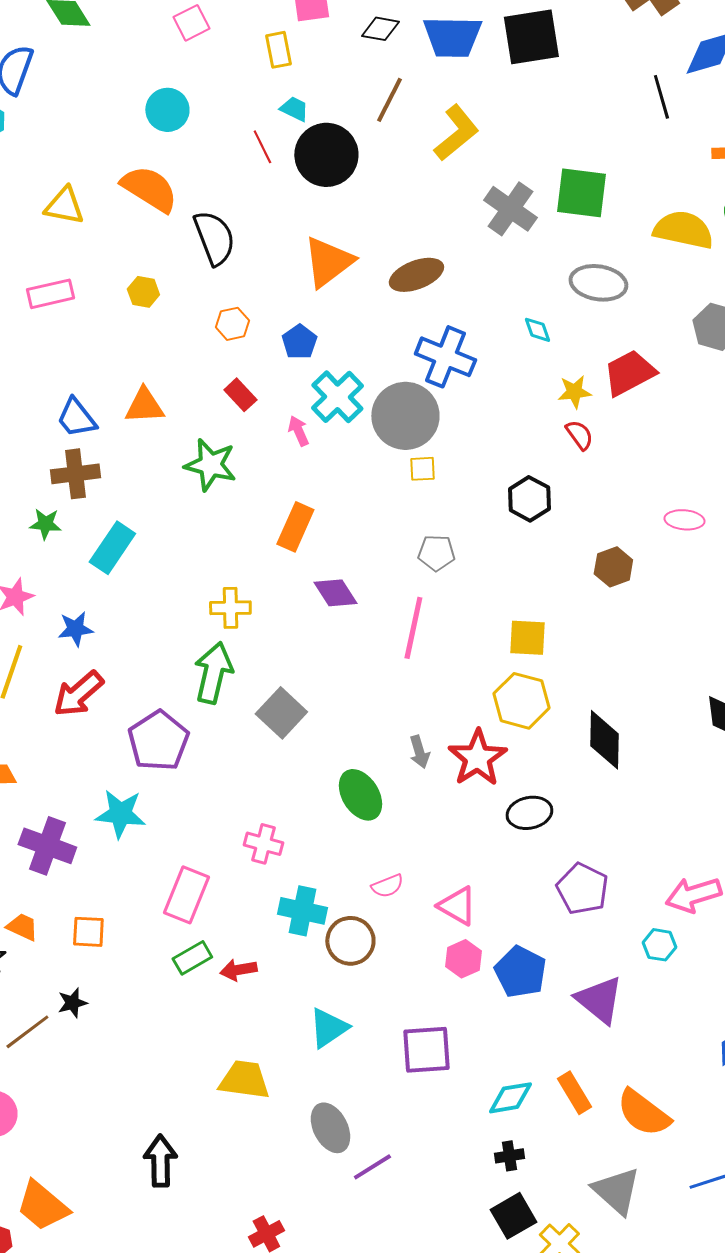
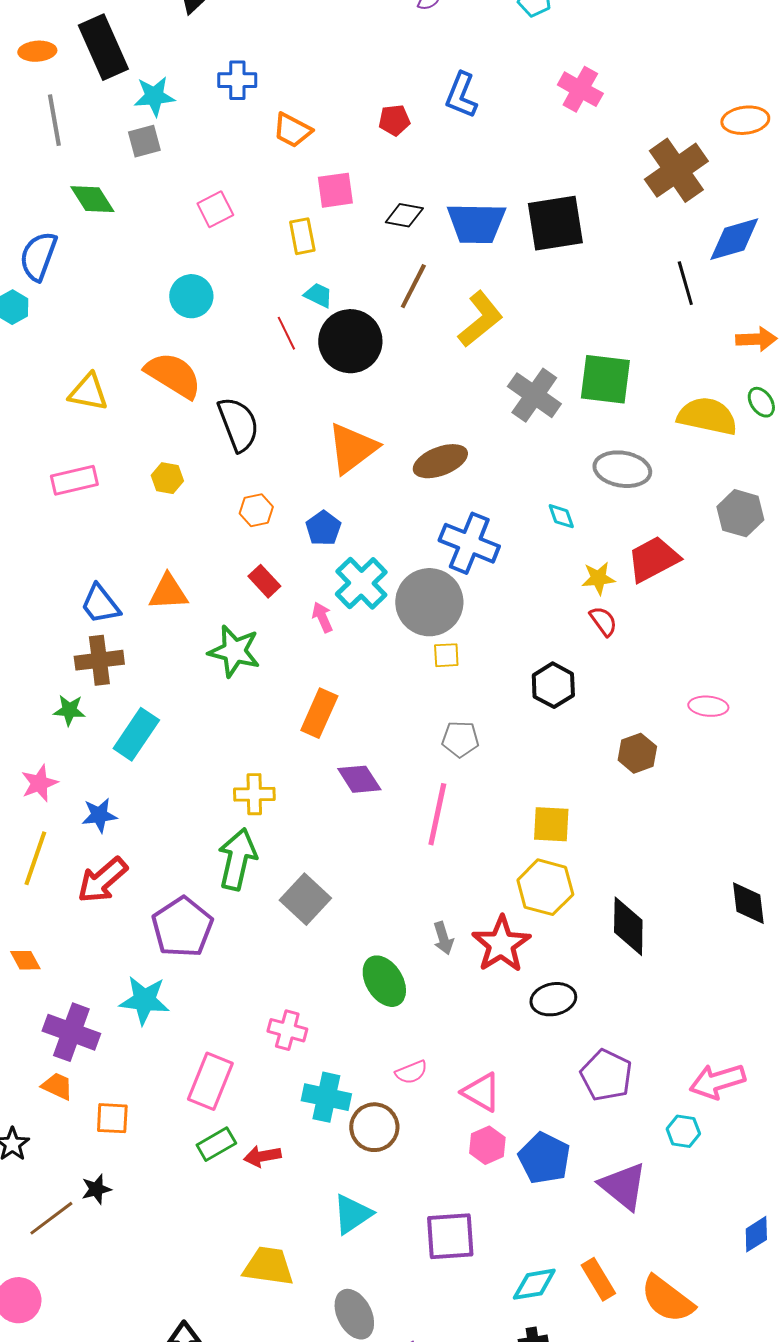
orange trapezoid: (22, 927) -> (57, 1086), moved

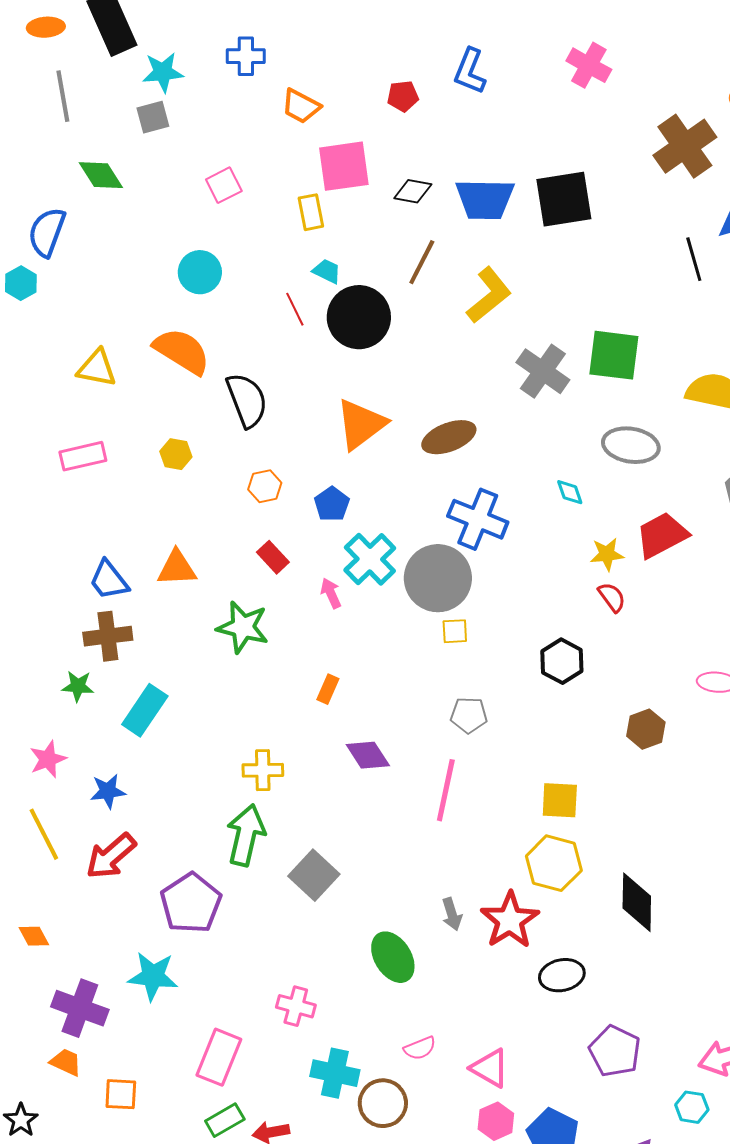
pink square: (335, 190) -> (344, 166), size x1.4
orange rectangle: (319, 713) -> (328, 689), size x0.6
yellow line: (35, 858) -> (44, 834), turned -46

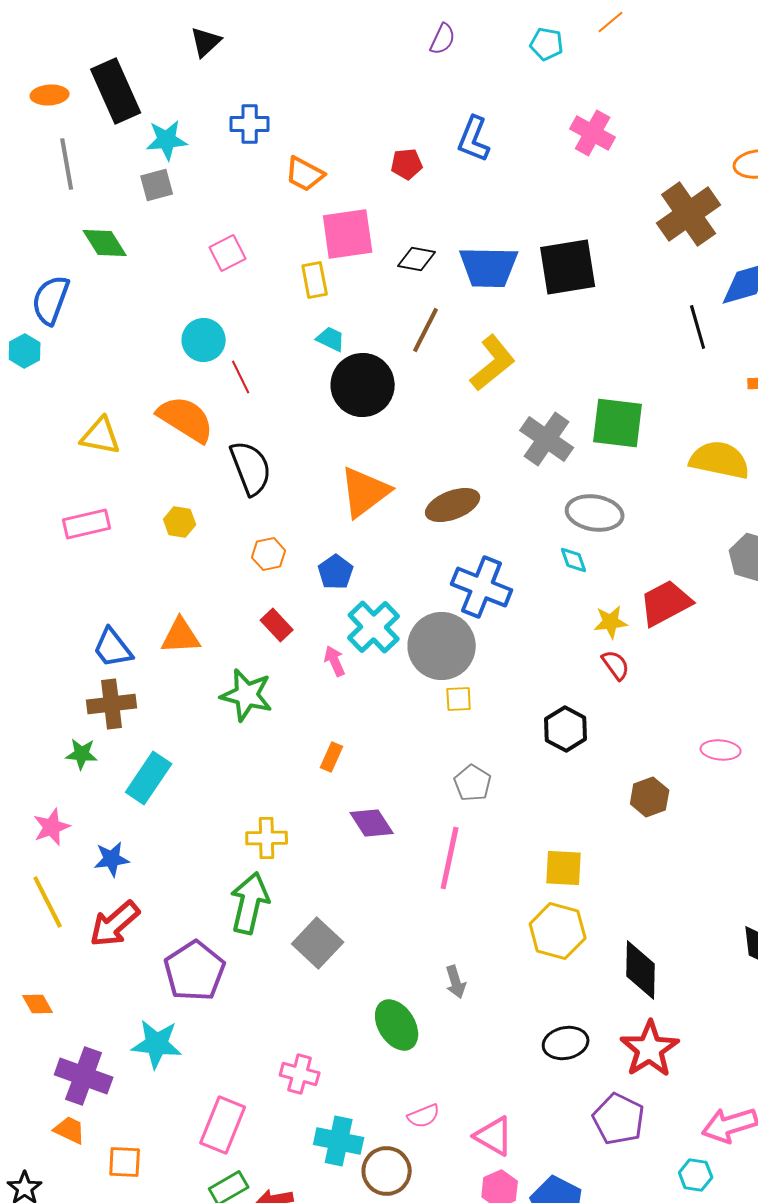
red line: (295, 309) -> (241, 377), moved
gray ellipse: (631, 445) -> (595, 513), moved
gray pentagon: (469, 715) -> (473, 783), turned 30
red star: (510, 920) -> (650, 1049), moved

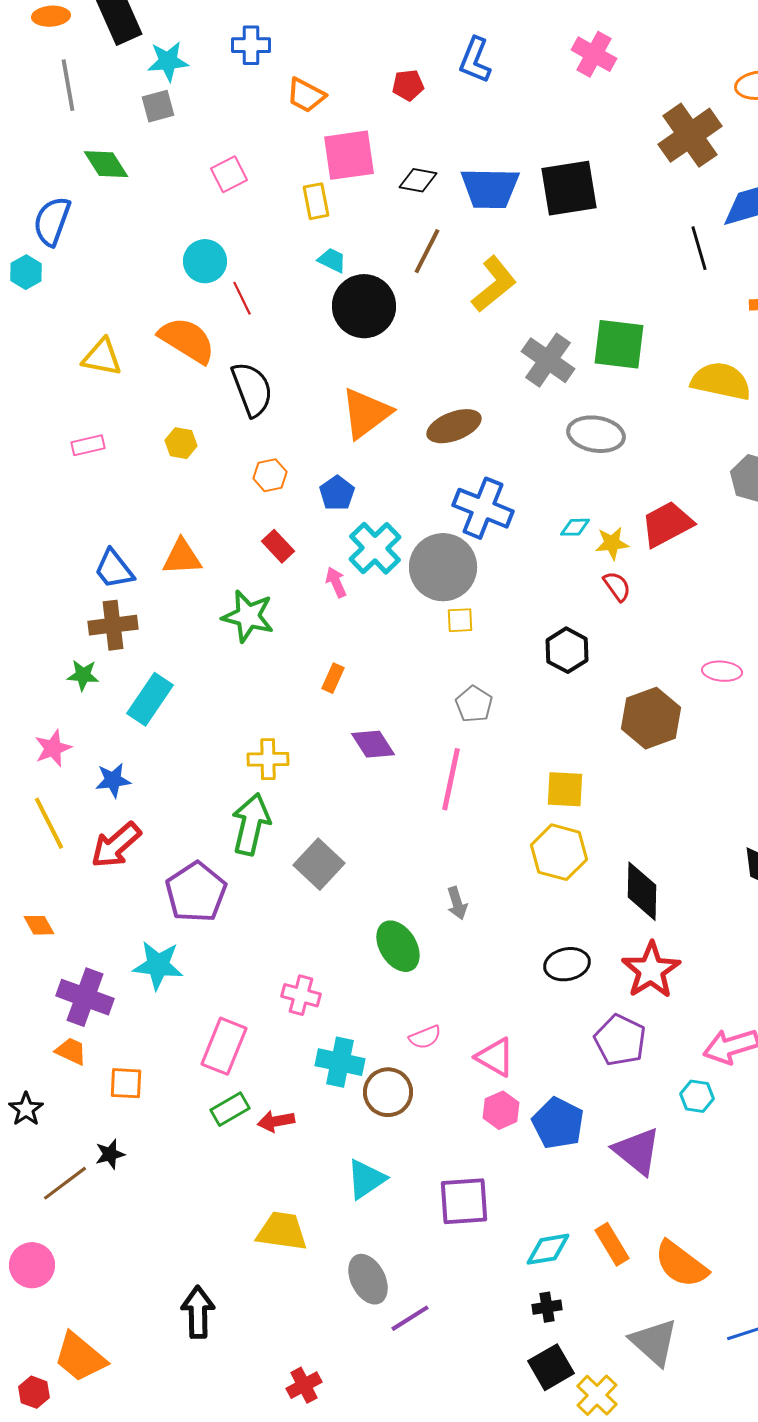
pink rectangle: (87, 524) -> (88, 445), size x0.7
cyan diamond: (574, 560) -> (575, 527), moved, turned -72
brown hexagon: (650, 797) -> (651, 718), size x1.5

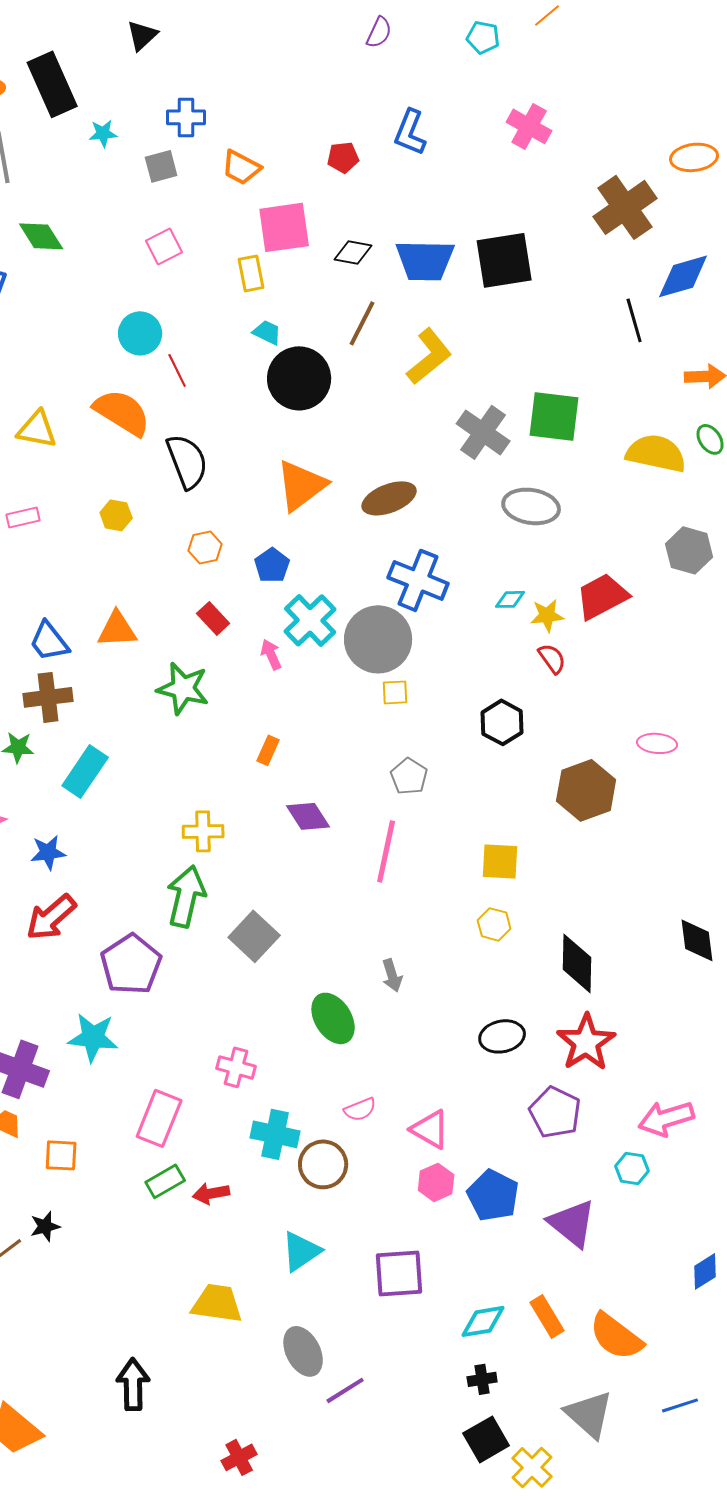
cyan star: (168, 61) -> (103, 133), size x0.7
gray square: (158, 106) -> (161, 166), moved
yellow hexagon: (559, 852) -> (494, 924), size x0.6

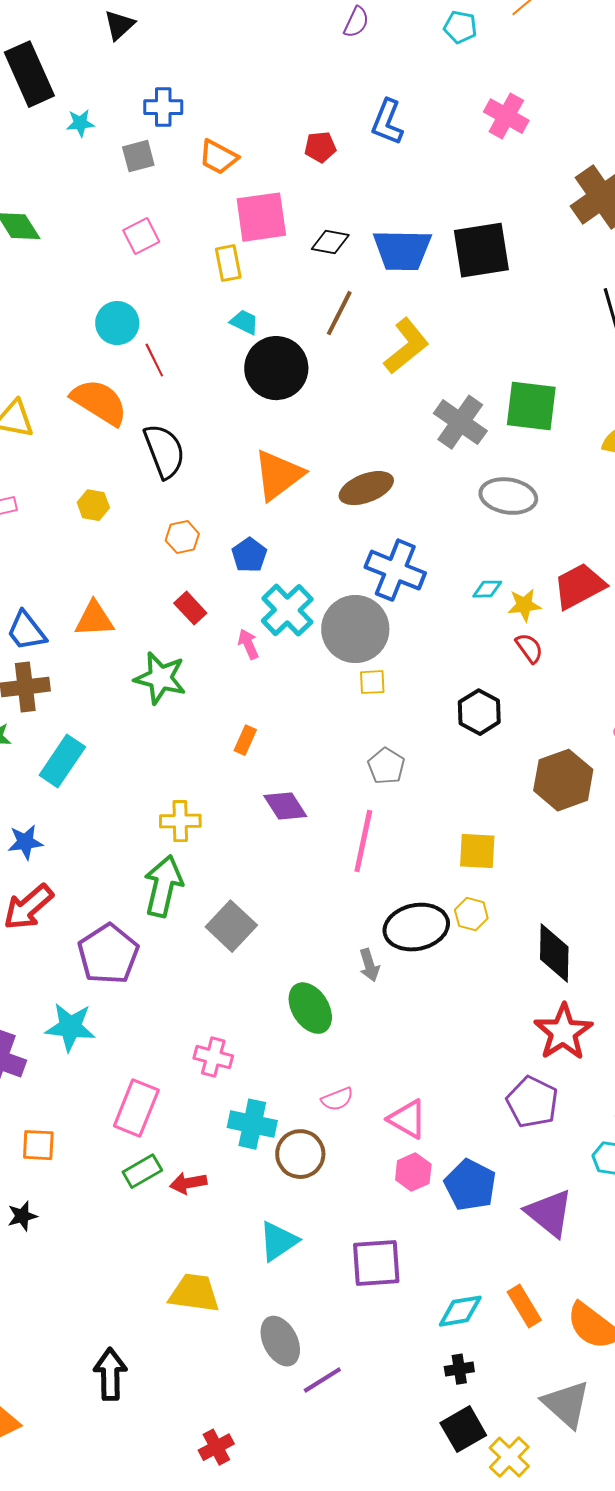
black ellipse: (502, 1036) -> (416, 927), moved, size x1.4

